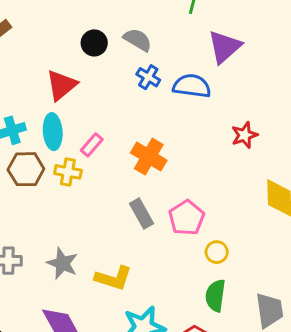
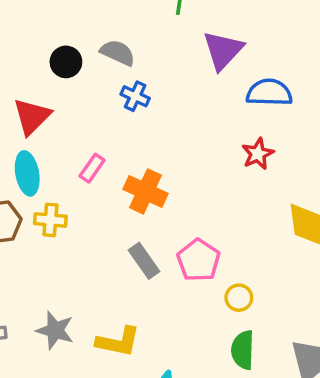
blue semicircle: (192, 86) -> (269, 93), moved
pink rectangle: (92, 145) -> (92, 168), moved

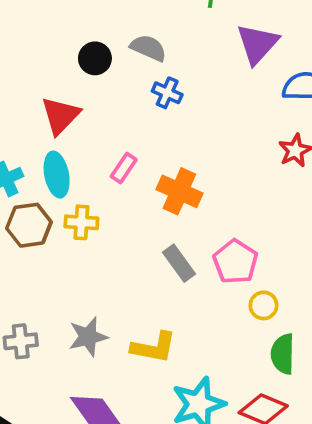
yellow circle: (239, 298) -> (263, 305), moved
gray star: (55, 330) -> (88, 337), turned -30

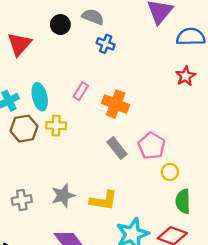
red triangle: (61, 116) -> (19, 44), moved

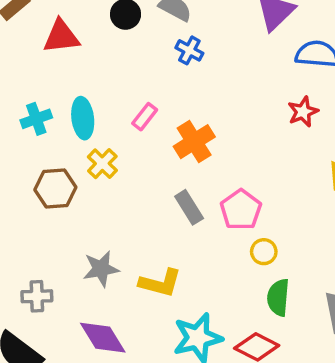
red triangle: (19, 44) -> (61, 37), turned 35
orange cross: (116, 104) -> (194, 142), turned 30
yellow cross: (56, 126) -> (102, 164), turned 36
brown hexagon: (24, 129) -> (55, 188), moved
gray cross: (22, 200) -> (37, 296), moved

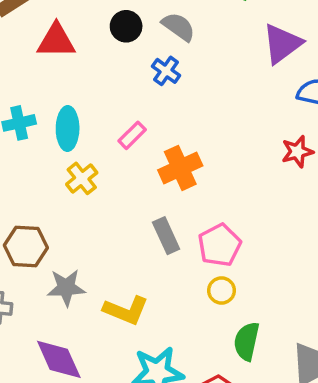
blue cross: (189, 50) -> (166, 71), moved
brown hexagon: (55, 188) -> (26, 246), moved
yellow circle: (264, 252) -> (222, 290), moved

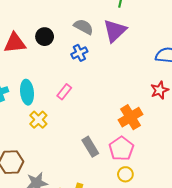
black circle: (126, 26) -> (45, 37), moved
purple triangle: (282, 44) -> (115, 31), moved
blue cross: (166, 71) -> (79, 53), turned 35
orange cross: (180, 168) -> (130, 117), moved

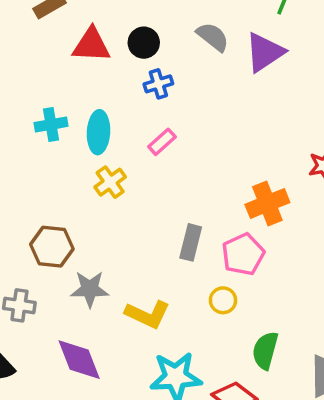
blue cross: (79, 53) -> (158, 84), moved
gray rectangle: (90, 147) -> (191, 242), turned 36
yellow circle: (125, 174) -> (223, 300), moved

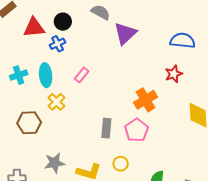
purple triangle: (265, 52) -> (125, 33), moved
blue cross: (158, 84) -> (58, 44), moved
brown hexagon: (52, 247) -> (29, 123), moved
yellow circle: (223, 300) -> (121, 164), moved

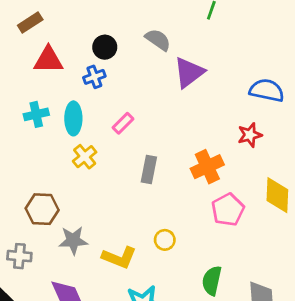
red triangle: (34, 28) -> (48, 60), moved
brown hexagon: (29, 123) -> (42, 209), moved
gray rectangle: (106, 128) -> (149, 169), moved
pink pentagon: (136, 130) -> (228, 210), moved
yellow circle: (121, 164) -> (165, 240), moved

